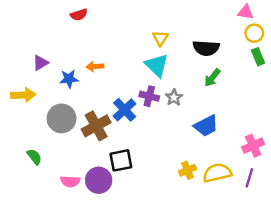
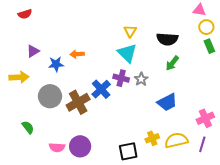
red semicircle: (79, 15) -> (25, 14), moved
black square: (121, 160) -> (128, 151), moved

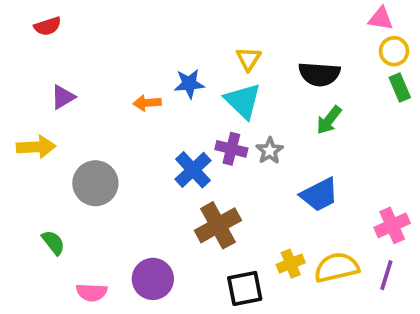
blue star: (56, 64) -> (189, 84), moved
brown cross: (78, 102) -> (218, 225), moved
pink semicircle: (57, 147) -> (92, 292), moved

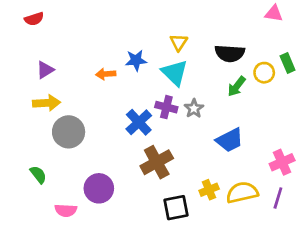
yellow circle: (394, 51) -> (264, 73), moved
yellow arrow: (36, 147) -> (47, 103), moved
purple circle: (153, 279) -> (99, 188), moved

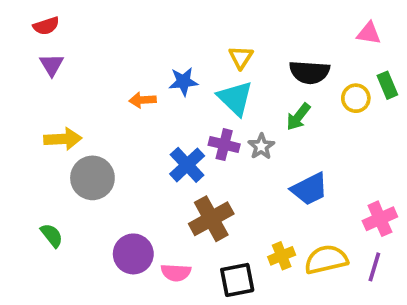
pink triangle: (274, 13) -> (369, 33), moved
purple triangle: (45, 70) -> (52, 65), moved, turned -30
green arrow: (237, 86) -> (298, 117), moved
pink semicircle: (66, 210) -> (176, 272), moved

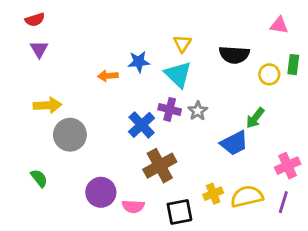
green rectangle: (387, 85) -> (293, 65), turned 30
green arrow: (298, 117) -> (255, 118), moved

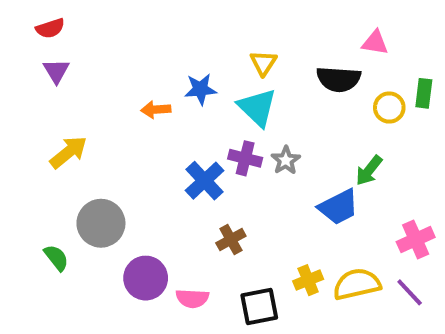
pink triangle: (279, 25) -> (375, 43), moved
yellow arrow: (48, 105) -> (68, 152), turned -36
gray circle: (70, 135) -> (101, 223), moved
brown cross: (160, 166) -> (231, 239), size x0.6
purple line: (283, 202) -> (410, 292), turned -60

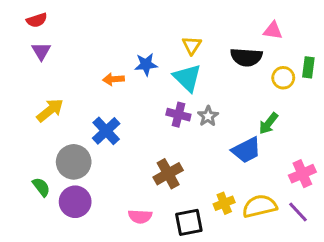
blue cross: (205, 181) -> (106, 131), moved
brown cross: (231, 239) -> (168, 174), size x1.4
purple circle: (146, 278) -> (75, 202), moved

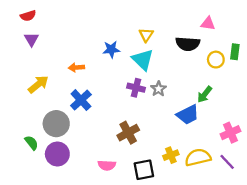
orange arrow: (114, 79) -> (76, 67), moved

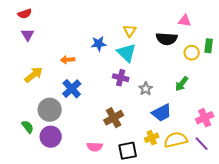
gray star: (159, 89) -> (146, 89), moved
blue trapezoid: (188, 115) -> (162, 113), moved

